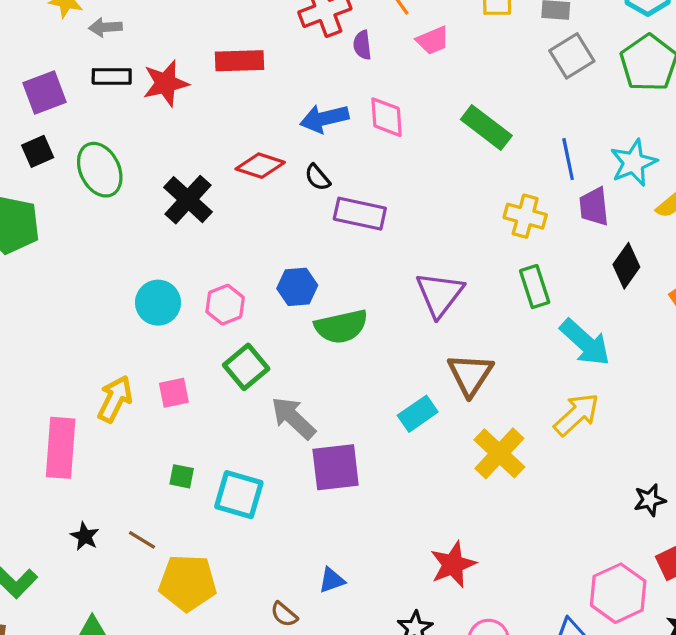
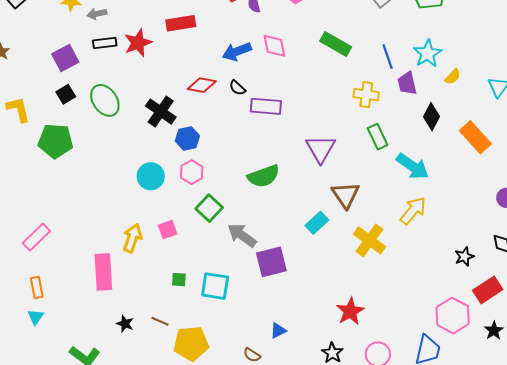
blue hexagon: (297, 287) -> (187, 138), moved

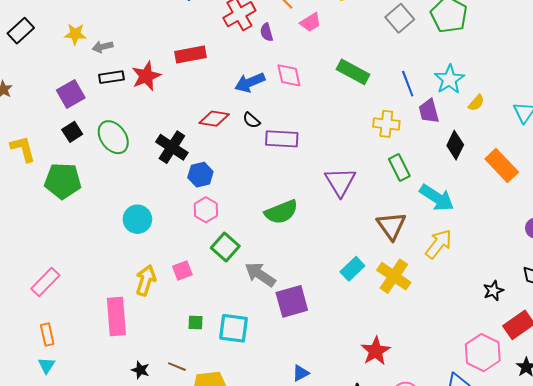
cyan circle: (151, 176) -> (137, 219), moved
brown triangle: (346, 195) -> (391, 226), moved
cyan rectangle: (317, 223) -> (352, 269), moved

